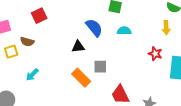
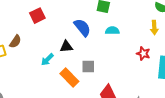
red square: (39, 16) -> (37, 16), moved
brown semicircle: (27, 42) -> (15, 42), turned -72
cyan arrow: (32, 75) -> (47, 60), moved

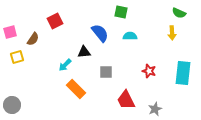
brown semicircle: (15, 42) -> (33, 39), moved
red star: (143, 54) -> (149, 71), moved
orange rectangle: (69, 78) -> (76, 89), moved

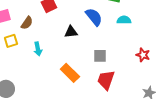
black triangle: (84, 52) -> (71, 32), moved
cyan arrow: (65, 65) -> (38, 49), moved, turned -56
red trapezoid: (126, 100) -> (106, 80), moved, turned 45

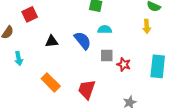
blue semicircle: (94, 17) -> (83, 40), moved
gray square: (100, 56) -> (107, 55), moved

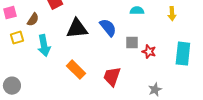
cyan semicircle: (105, 29) -> (137, 11), moved
black triangle: (52, 41) -> (77, 29), size x1.6
cyan arrow: (19, 58) -> (44, 46), size x1.5

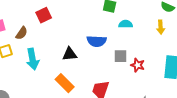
blue semicircle: (108, 28) -> (97, 41), turned 132
black triangle: (77, 29) -> (70, 54), moved, size x0.7

